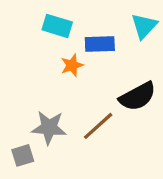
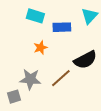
orange star: (72, 65) -> (40, 48), moved

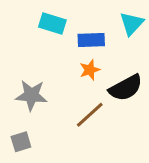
orange star: (40, 48) -> (90, 70), moved
gray star: (30, 79) -> (31, 95), moved

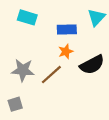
cyan rectangle: (52, 23) -> (27, 17), moved
brown line: (90, 115) -> (51, 75), moved

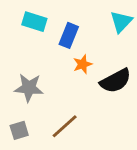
blue rectangle: (67, 30) -> (69, 35), moved, turned -66
brown line: (51, 75) -> (65, 126), moved

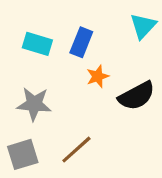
cyan rectangle: (34, 22) -> (37, 44), moved
gray square: (19, 130) -> (23, 154), size x1.4

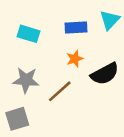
blue rectangle: (81, 42) -> (76, 28), moved, turned 65
brown line: (76, 150) -> (60, 91), moved

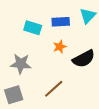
cyan rectangle: (28, 34) -> (33, 28), moved
brown line: (60, 91) -> (54, 89), moved

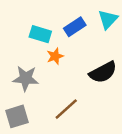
blue rectangle: (61, 22) -> (75, 27), turned -30
orange star: (60, 47) -> (55, 56), moved

